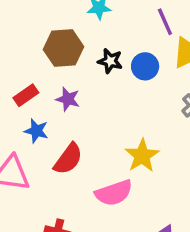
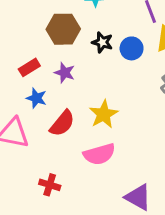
yellow star: (142, 156) -> (104, 114), moved

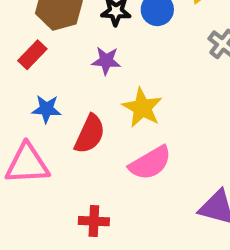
red rectangle: (29, 67) -> (32, 55), moved
purple star: (65, 73) -> (106, 61), moved

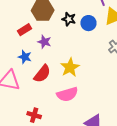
purple star: (106, 61) -> (44, 42), moved

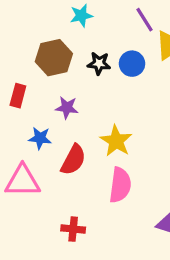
red rectangle: (25, 30) -> (18, 96), moved, turned -32
pink semicircle: (67, 94) -> (120, 185), turned -55

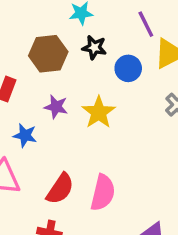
black star: (99, 63) -> (94, 47), moved
yellow star: (116, 141) -> (99, 112), moved
red semicircle: (73, 160) -> (60, 189), moved

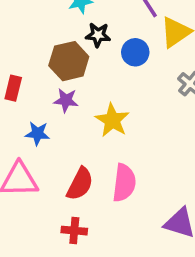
brown hexagon: (48, 54) -> (69, 61), moved
yellow star: (99, 112) -> (112, 120), moved

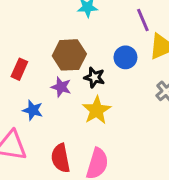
black star: (98, 35) -> (94, 77), moved
red semicircle: (80, 184) -> (61, 158), turned 132

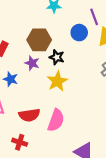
blue circle: (125, 57) -> (79, 33), moved
red semicircle: (61, 158) -> (29, 115), turned -90

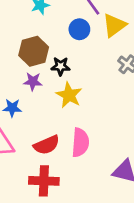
red cross: (20, 142) -> (44, 181), size x1.5

